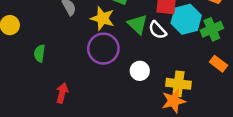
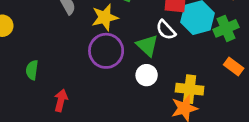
yellow star: (102, 18) -> (105, 17), turned -30
green triangle: (138, 24) -> (147, 46), moved
green semicircle: (40, 53) -> (32, 70), moved

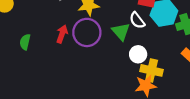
white circle: (147, 75) -> (138, 54), moved
red arrow: (61, 100) -> (62, 34), moved

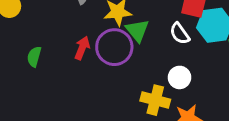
green triangle: (121, 32) -> (137, 30), moved
yellow cross: (152, 70) -> (155, 100), moved

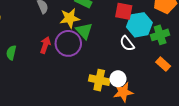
white semicircle: (180, 34) -> (127, 44), moved
white circle: (179, 77) -> (118, 79), moved

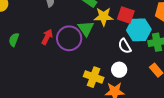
yellow star: (70, 18) -> (104, 17), moved
white circle: (118, 79) -> (119, 70), moved

